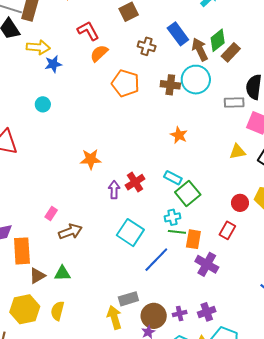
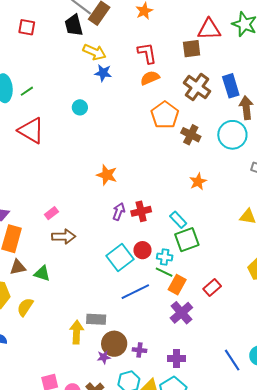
brown cross: (147, 46) -> (197, 87), size x1.5
brown cross: (170, 85) -> (191, 135), moved
red circle: (240, 203) -> (142, 250), moved
purple cross: (207, 312) -> (177, 359), moved

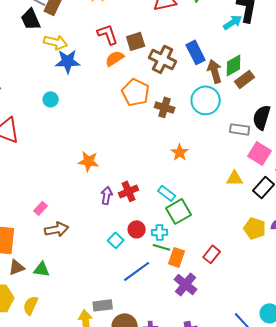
brown square: (192, 49) -> (136, 41), moved
blue star: (103, 73) -> (68, 61), size x1.4
cyan square: (120, 257) -> (116, 240), size x0.6

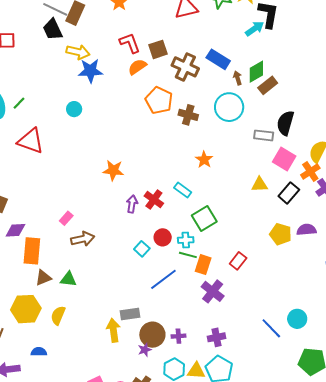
blue rectangle: (196, 52) -> (218, 59), turned -30
brown arrow: (215, 71) -> (238, 78), size x0.6
red cross: (129, 191) -> (154, 200), turned -30
cyan rectangle: (167, 193) -> (183, 190), moved

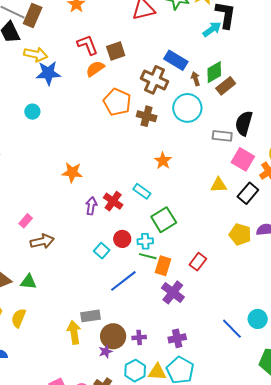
brown cross: (185, 67) -> (155, 80), moved

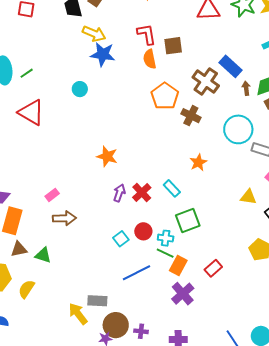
orange semicircle: (95, 69) -> (150, 59), turned -78
cyan circle: (187, 108) -> (238, 129), moved
yellow arrow: (74, 332) -> (78, 314), turned -40

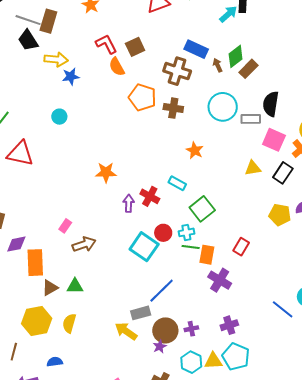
blue star: (103, 54) -> (71, 76), size x0.7
cyan square: (121, 239) -> (144, 247), size x1.8
blue line: (137, 273) -> (162, 291), moved

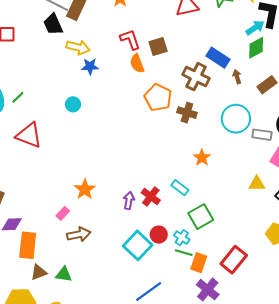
green diamond: (236, 56) -> (256, 48), moved
orange star: (106, 172) -> (85, 189), moved, turned 30
cyan cross: (186, 232) -> (182, 238), turned 35
red rectangle: (241, 247) -> (234, 260), size x1.5

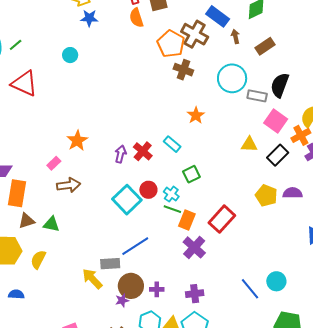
orange pentagon: (158, 98) -> (171, 44), moved
green square: (201, 217) -> (191, 174), size x0.7

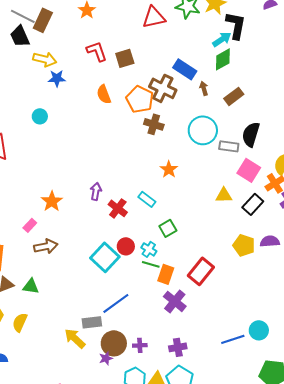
orange semicircle: (136, 18) -> (104, 94), moved
purple arrow: (120, 154) -> (96, 191), moved
blue line: (250, 289) -> (233, 339), turned -65

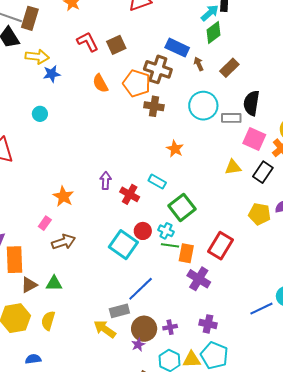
green square: (168, 228) -> (182, 207), size x1.5
purple cross: (178, 347) -> (208, 324), turned 30

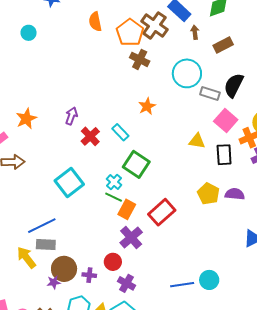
black rectangle: (263, 172) -> (224, 155), turned -55
green square: (182, 207) -> (136, 164), turned -36
red circle: (143, 231) -> (113, 262), moved
blue line: (141, 289) -> (42, 226), moved

